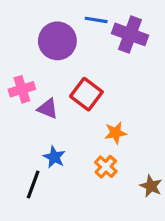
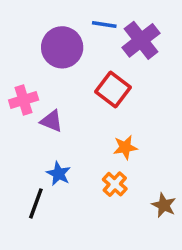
purple cross: (130, 34) -> (141, 40), turned 32
red square: (86, 94) -> (113, 89), moved

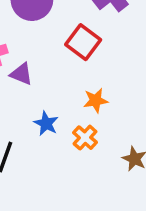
blue star: (59, 174) -> (46, 123), moved

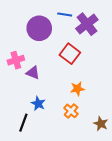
blue star: (46, 123) -> (38, 104), moved

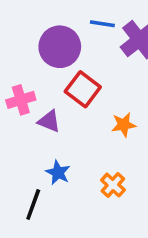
red square: (70, 54) -> (83, 89), moved
orange star: (77, 89) -> (124, 125), moved

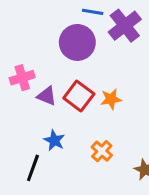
purple circle: (60, 47) -> (77, 42), moved
red square: (83, 89) -> (79, 96), moved

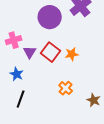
purple triangle: (47, 96) -> (30, 52), turned 40
blue star: (54, 140) -> (17, 74), moved

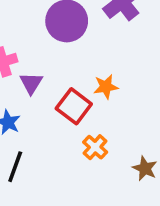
red square: (51, 52) -> (74, 106), moved

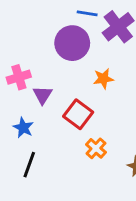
orange star: (106, 87) -> (103, 79), moved

